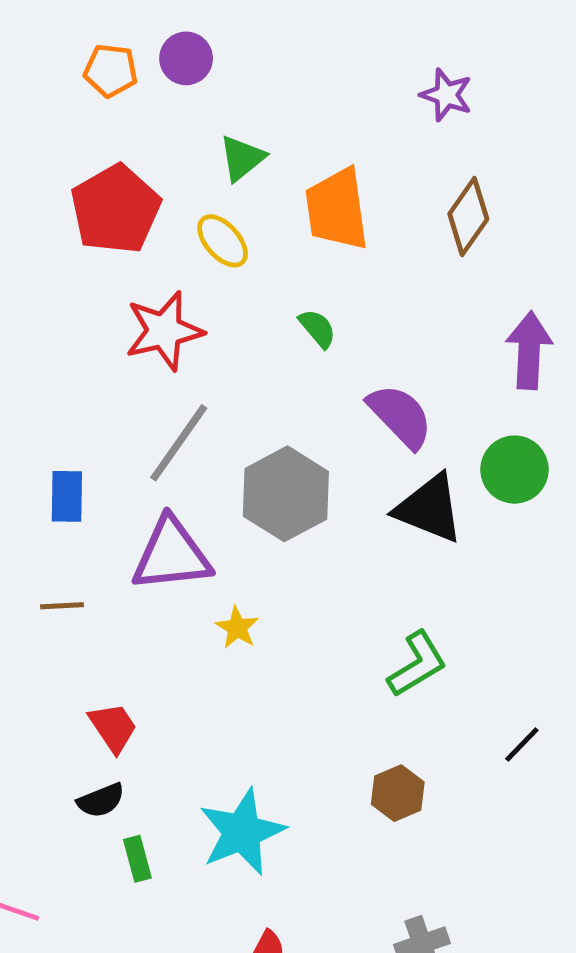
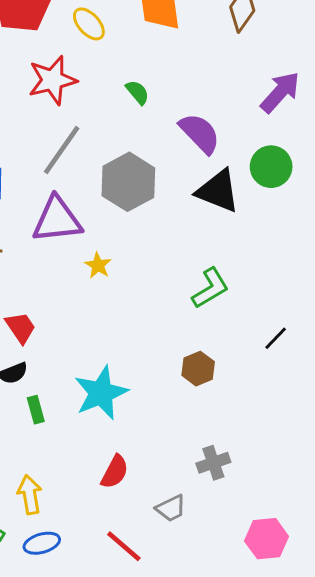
green semicircle: (317, 328) -> (137, 92), moved
purple arrow: (529, 350) -> (280, 92), turned 39

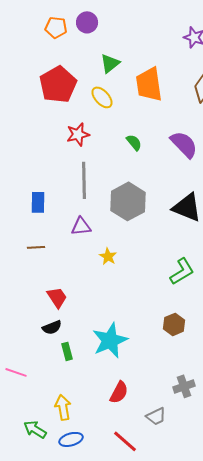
red star: (52, 80) -> (78, 134), size x0.7
purple semicircle: (200, 133) -> (184, 144), moved
gray line: (62, 150) -> (84, 180), turned -36
purple triangle: (57, 220) -> (81, 226), size x0.6

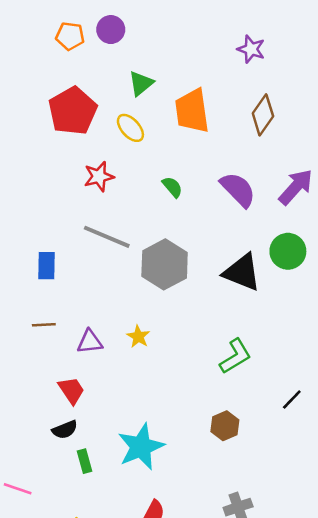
gray line: (84, 180) -> (107, 237), turned -66
purple triangle: (81, 226) -> (90, 342), moved

